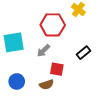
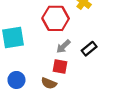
gray arrow: (43, 51) -> (63, 46), moved
brown semicircle: (47, 85) -> (49, 83), turned 40

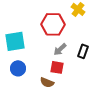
black rectangle: (89, 49) -> (83, 51), turned -32
blue circle: (16, 80) -> (18, 68), moved

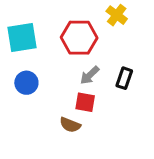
cyan square: (15, 41) -> (22, 38), moved
blue circle: (18, 68) -> (26, 83), moved

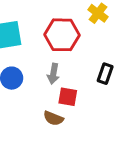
gray arrow: (90, 75) -> (53, 74), moved, turned -36

